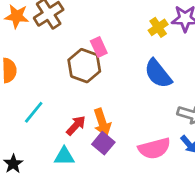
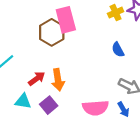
pink rectangle: (99, 47) -> (66, 20), size x1.6
blue semicircle: (158, 74) -> (118, 50), moved, size x0.6
purple square: (103, 143) -> (49, 105), moved

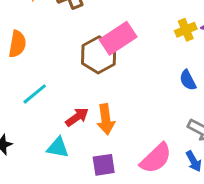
pink rectangle: (66, 20) -> (118, 38), turned 70
purple square: (49, 105) -> (104, 165), moved, turned 30
pink semicircle: (96, 108) -> (156, 158), turned -40

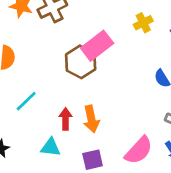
yellow cross: (186, 30) -> (143, 23), moved
red arrow: (77, 117) -> (66, 119), turned -50

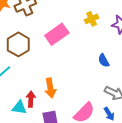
brown hexagon: (81, 62) -> (18, 44), moved
red arrow: (66, 119) -> (31, 99), moved

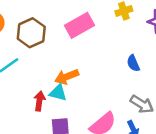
orange arrow: (50, 88) -> (67, 77), moved, turned 72
cyan triangle: (19, 108) -> (58, 93), moved

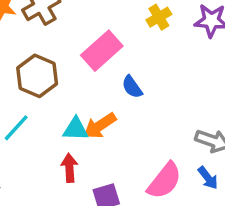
blue semicircle: (133, 63) -> (132, 87), moved
cyan triangle: (58, 93) -> (76, 129), moved

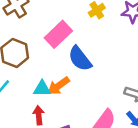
blue semicircle: (132, 87) -> (80, 59), size x1.6

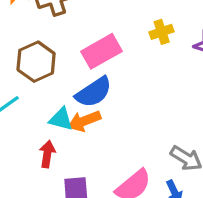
blue semicircle: (80, 59) -> (94, 92), moved, turned -100

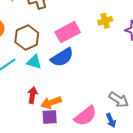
cyan triangle: (61, 119) -> (34, 62), moved
orange arrow: (84, 121) -> (51, 103), moved

